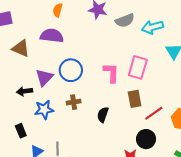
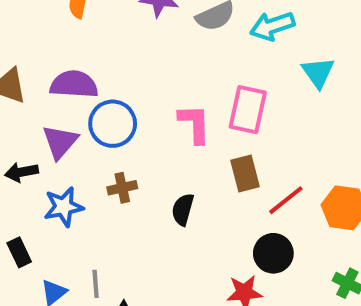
purple semicircle: (52, 36) -> (74, 84), moved

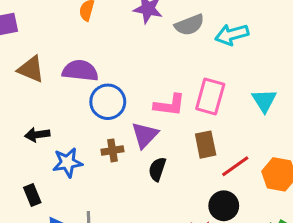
cyan triangle: (318, 72) -> (264, 101), moved
pink L-shape: (195, 124) -> (170, 105), turned 96
purple triangle: (60, 142) -> (145, 135), moved

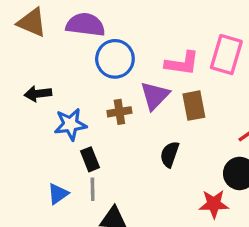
brown rectangle: (206, 145) -> (194, 106), moved
black semicircle: (157, 169) -> (170, 154), moved
black rectangle: (32, 195) -> (90, 159), moved

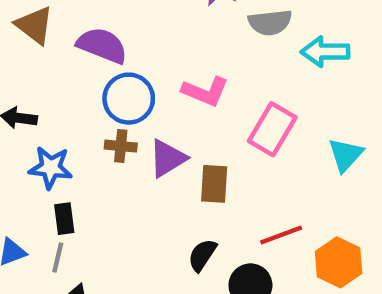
pink L-shape: (182, 63) -> (205, 91), moved
brown cross: (119, 112) -> (121, 146), moved
black semicircle: (170, 154) -> (202, 255), moved

